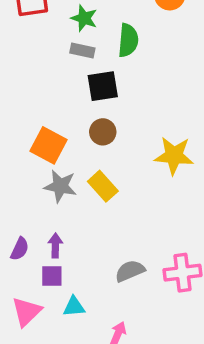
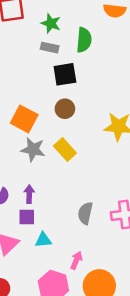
gray semicircle: (130, 271) -> (85, 213), turned -55

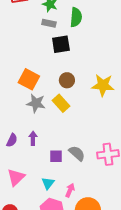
brown circle: (65, 109) -> (67, 80), moved
gray semicircle: (85, 213) -> (77, 153), turned 120
purple square: (27, 217) -> (56, 156), moved
cyan triangle: (43, 240) -> (48, 183), moved, turned -48

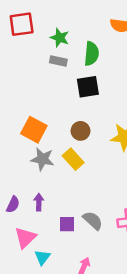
black square: (61, 44) -> (88, 87), moved
pink triangle: (16, 177) -> (25, 238), moved
cyan triangle: (48, 183) -> (42, 257), moved

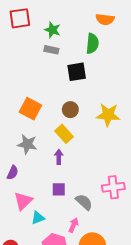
green semicircle: (92, 54) -> (92, 43), moved
gray star: (42, 159) -> (27, 144), moved
purple arrow: (39, 202) -> (59, 157), moved
gray semicircle: (93, 220) -> (84, 202), moved
cyan triangle: (42, 257) -> (38, 218), turned 32

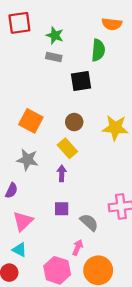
cyan triangle: (38, 218) -> (19, 250), moved, turned 48

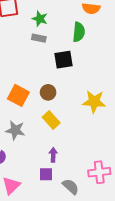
brown circle: (74, 122) -> (48, 92), moved
purple arrow: (62, 173) -> (53, 155), moved

